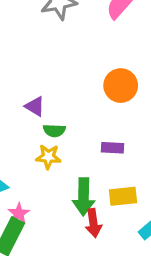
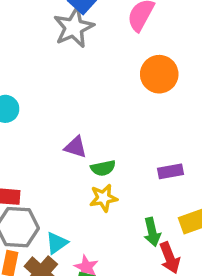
orange circle: (121, 86) -> (159, 74), moved
green arrow: (84, 197) -> (152, 232), size x0.7

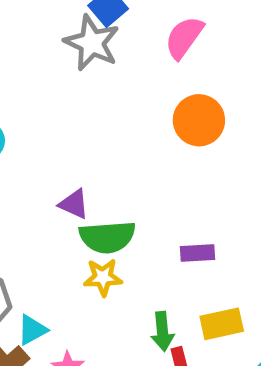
gray star: (74, 27) -> (92, 43), turned -30
green semicircle: (103, 168) -> (107, 237), size x1.6

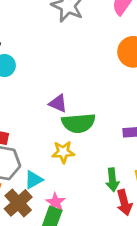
yellow star: (103, 277) -> (63, 152), moved

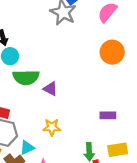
green semicircle: (78, 123) -> (26, 77), moved

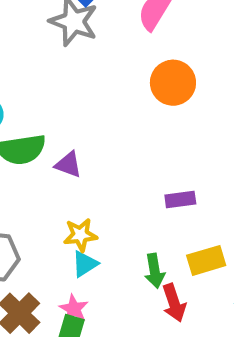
cyan triangle: (27, 148) -> (85, 264), moved

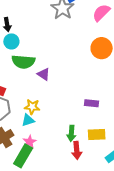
yellow star: (80, 235) -> (32, 107), moved
cyan triangle: (85, 264) -> (28, 120), moved

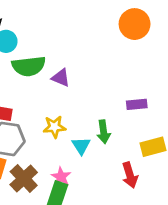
cyan triangle: (28, 120) -> (81, 146), moved, turned -32
green arrow: (71, 133) -> (103, 132), moved

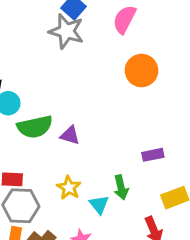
yellow star: (54, 127) -> (69, 188), turned -30

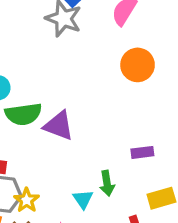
purple triangle: (70, 135) -> (59, 126), size x1.5
yellow star: (69, 188) -> (27, 200), moved

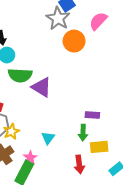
orange circle: (138, 65) -> (74, 41), moved
green arrow: (107, 183) -> (83, 133), moved

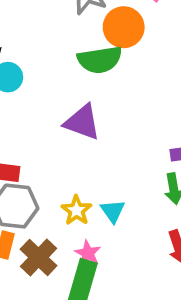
green semicircle: (20, 75) -> (100, 60), moved
yellow star: (11, 131) -> (76, 210), moved

